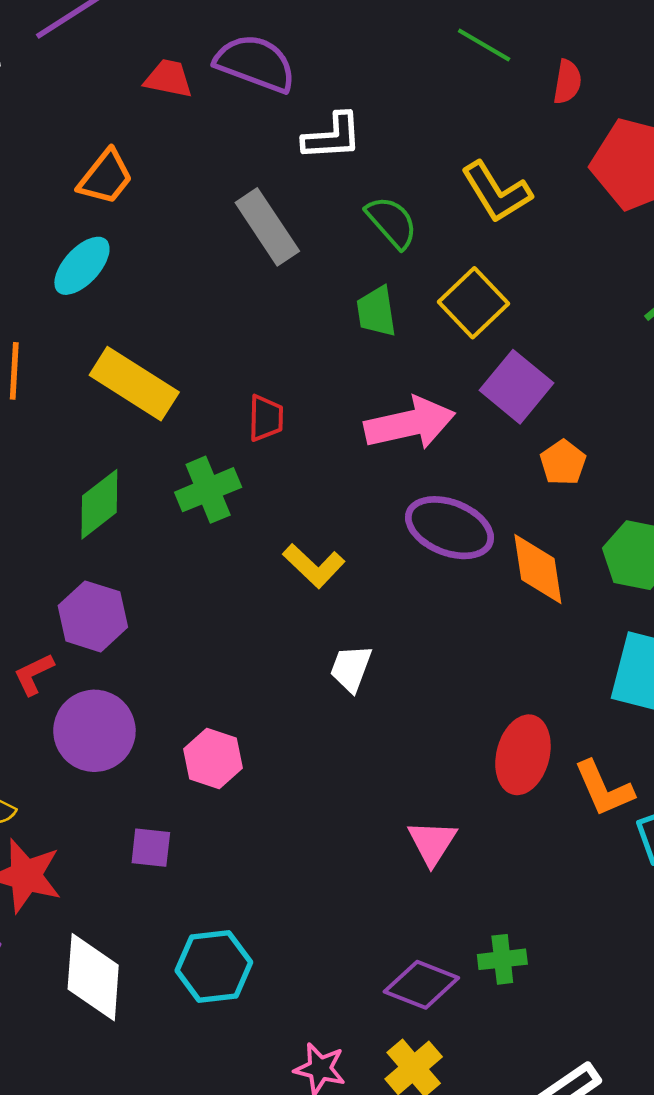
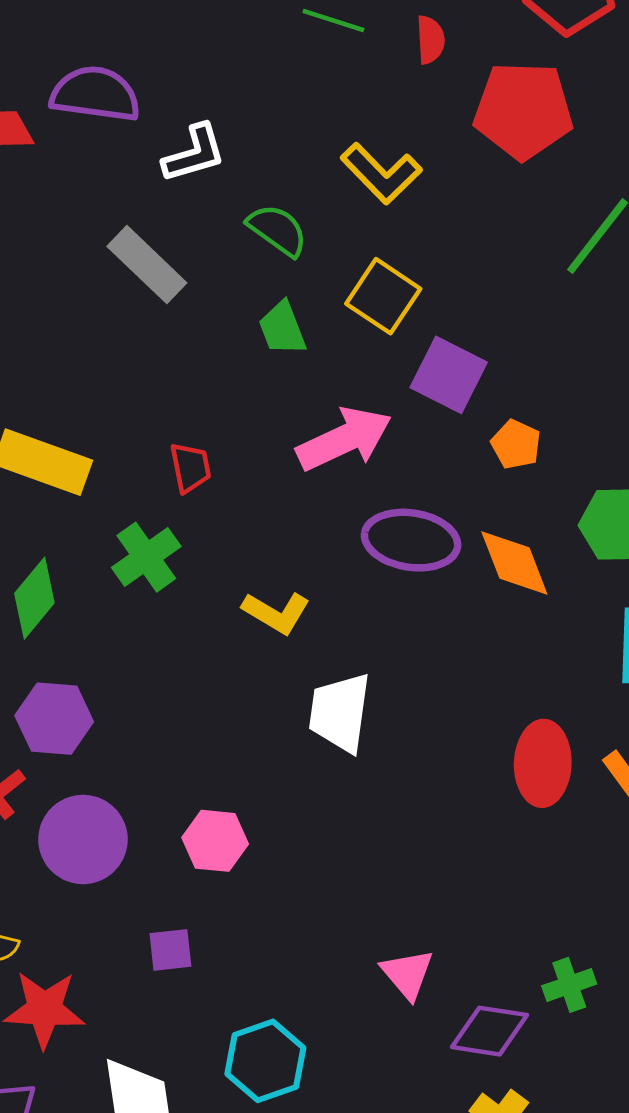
white trapezoid: (351, 668) -> (340, 713), size x1.5
pink triangle: (432, 843) -> (407, 974), moved

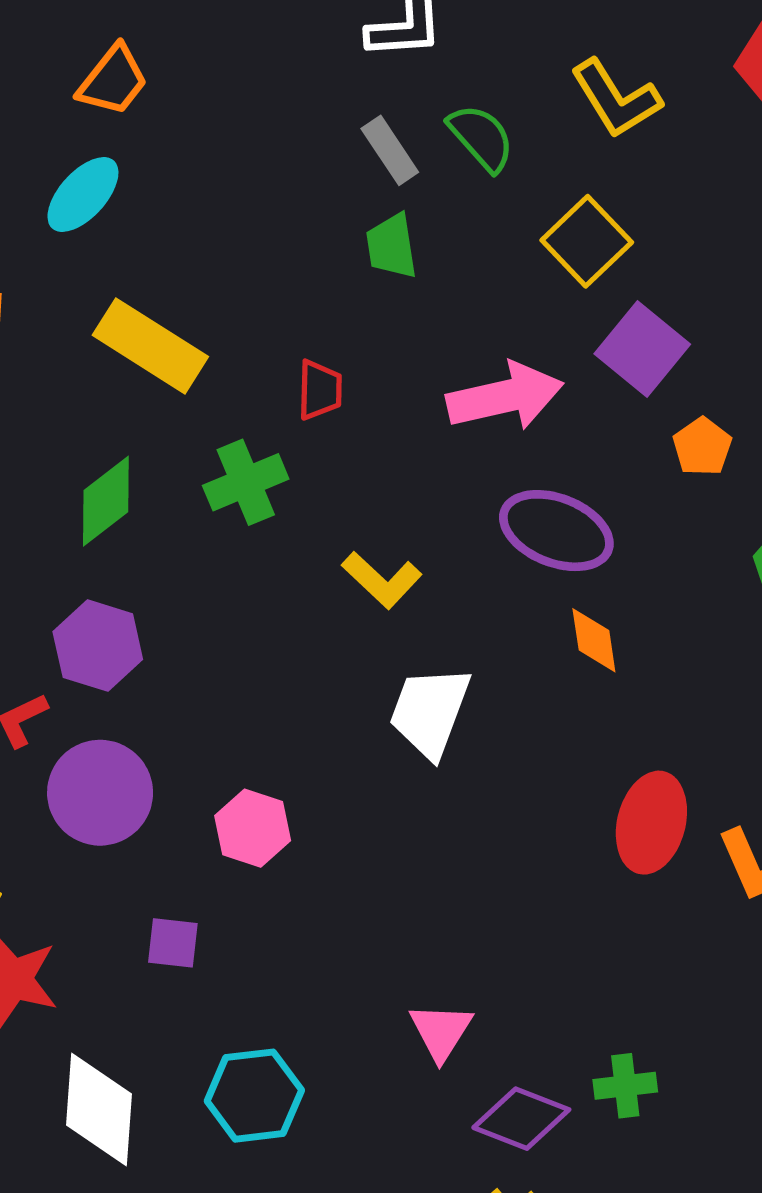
gray rectangle: (147, 265) -> (390, 150), moved, size x0.7
green trapezoid: (282, 328) -> (392, 246), moved
orange diamond: (514, 563) -> (594, 640), moved, size x0.7

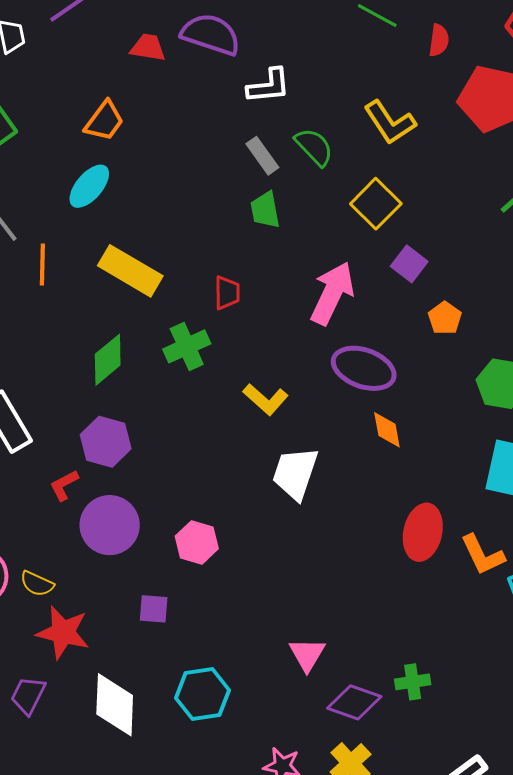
purple square: (642, 349) -> (409, 264), size x0.7
pink arrow: (505, 397) -> (332, 293), turned -50

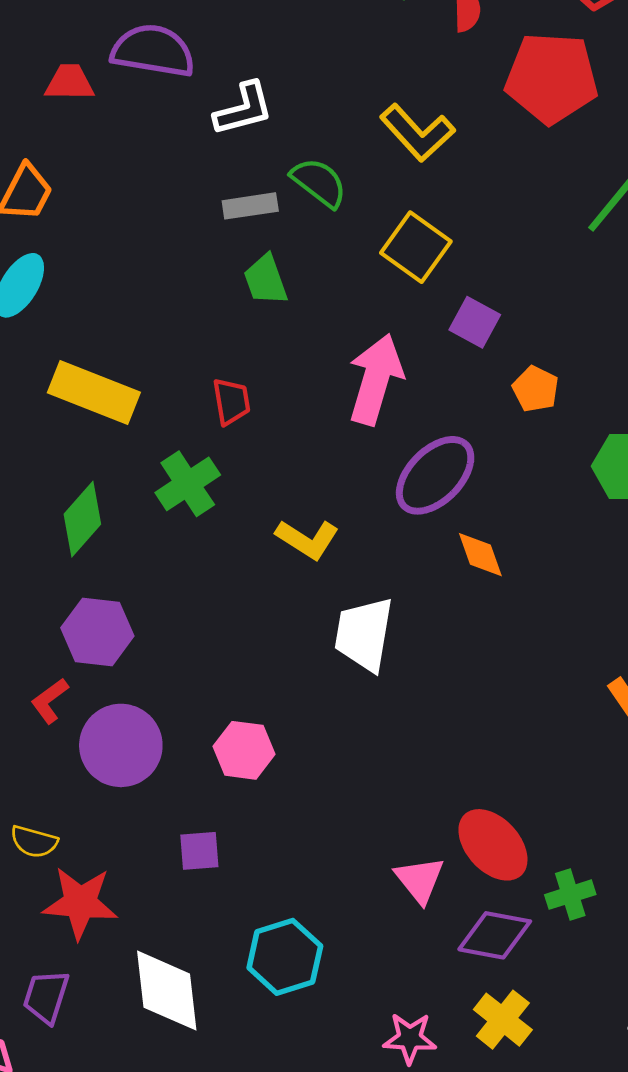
gray rectangle: (262, 156) -> (250, 206), turned -54
purple ellipse: (364, 368) -> (435, 475), turned -56
red ellipse: (423, 532) -> (493, 845), moved, turned -46

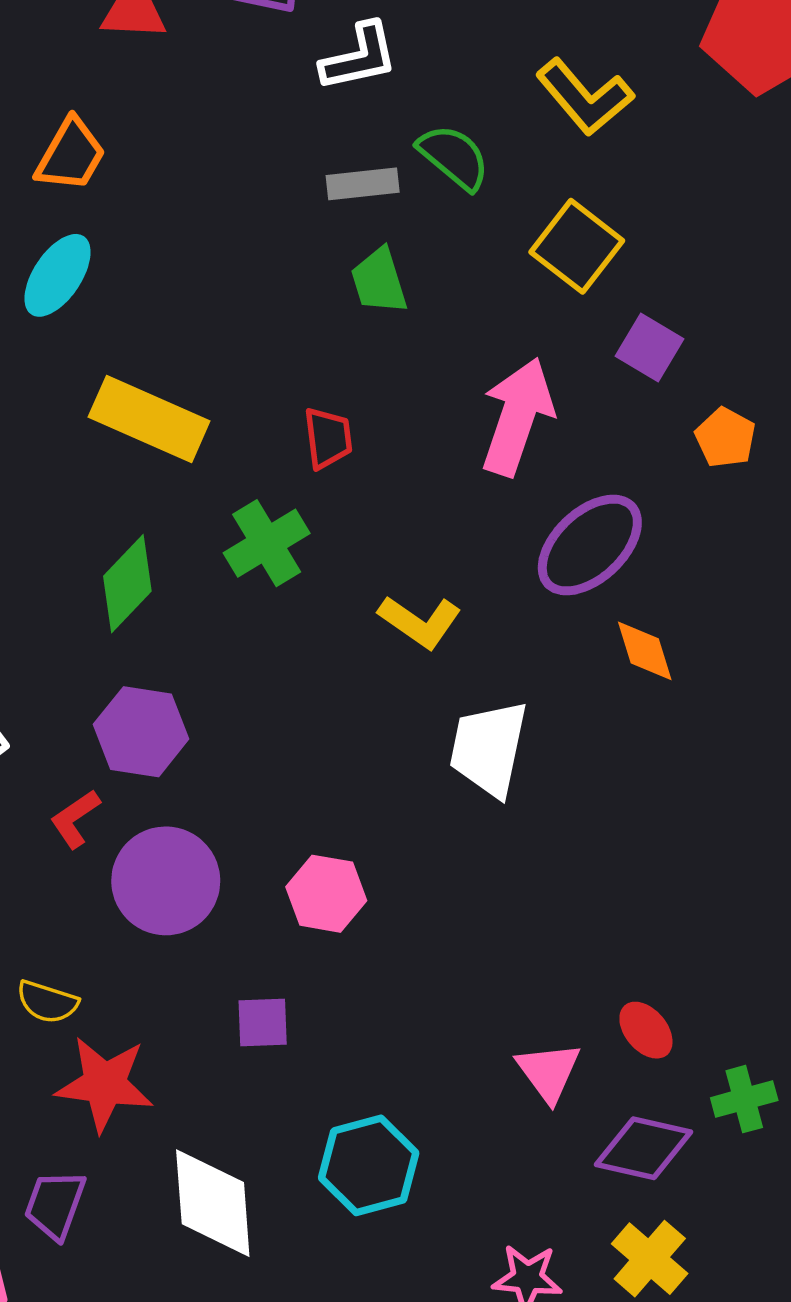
red ellipse: (493, 845) -> (646, 1030), size x0.6

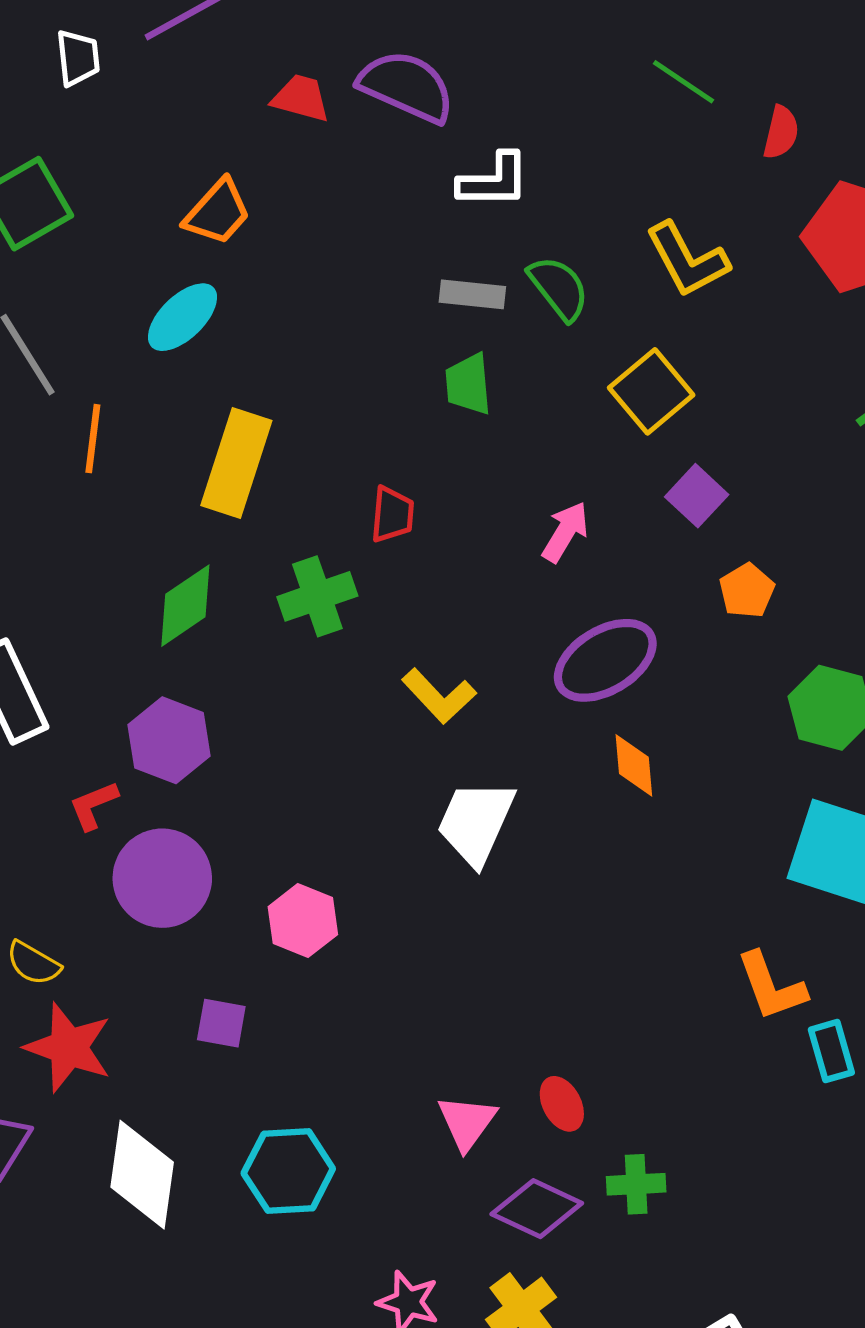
pink arrow: (517, 417) -> (565, 532), size x0.6
yellow rectangle: (149, 419) -> (236, 463), turned 72

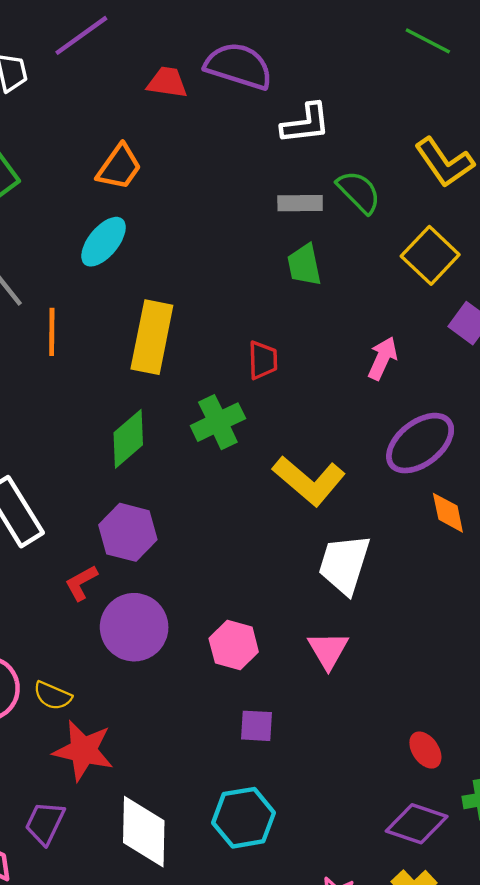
yellow L-shape: (439, 696) -> (309, 481), size x1.4
purple square: (221, 1023) -> (257, 726), moved
pink triangle: (467, 1122) -> (328, 650), moved

